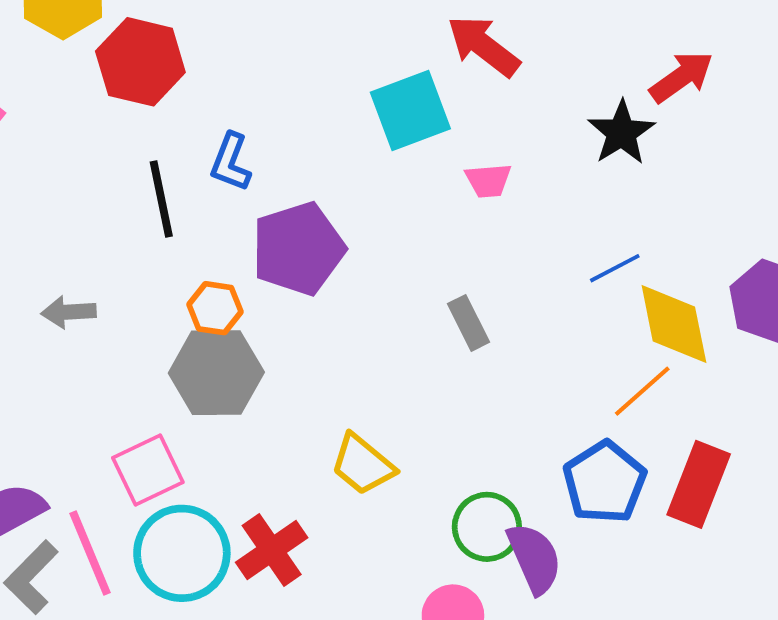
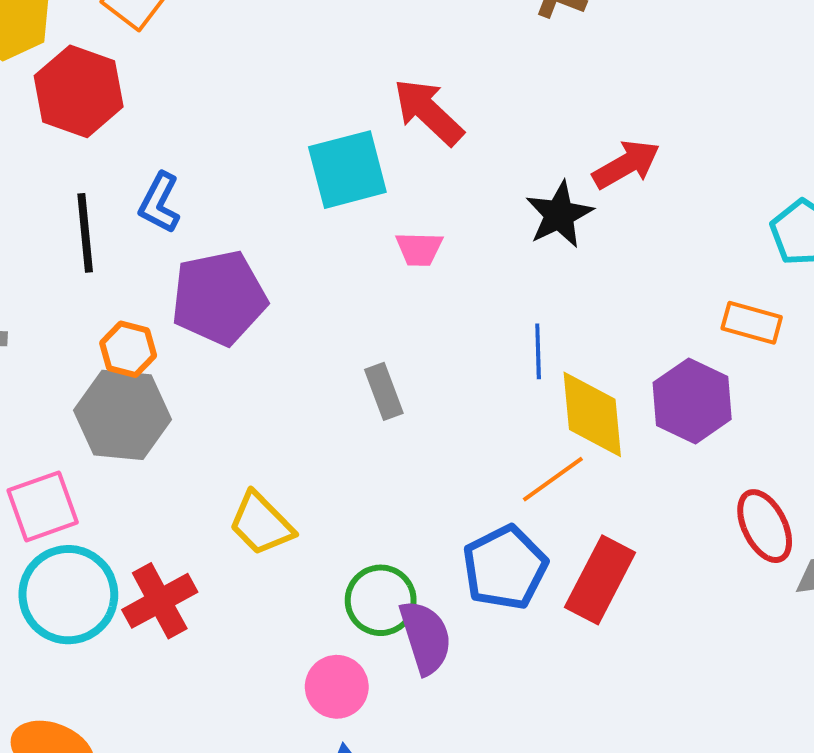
blue line: (615, 268) -> (538, 351), turned -70

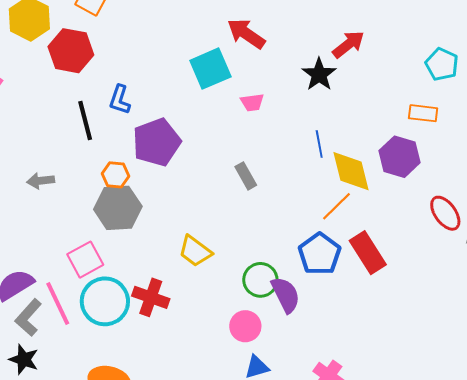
red rectangle: (600, 580) -> (368, 253), turned -51
red cross: (160, 601) -> (151, 297), turned -33

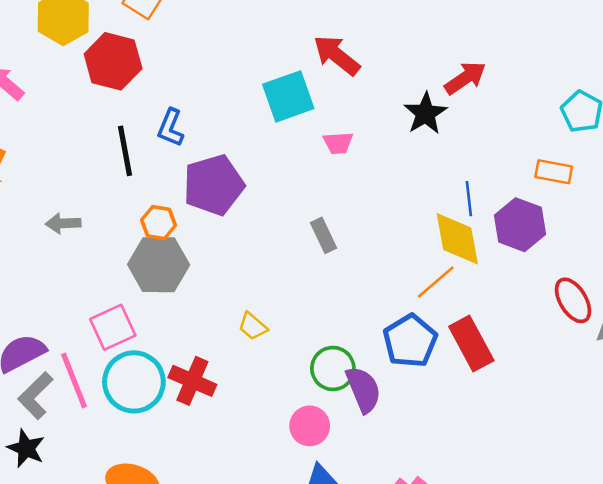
blue line: (319, 144) -> (469, 199), moved
yellow trapezoid: (195, 251) -> (253, 326), size x0.7

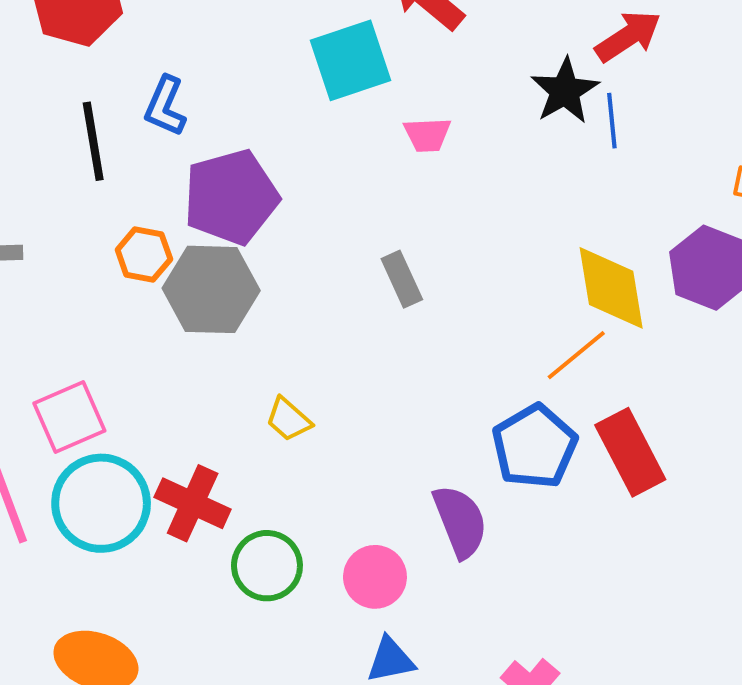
blue line: (469, 199) -> (612, 121), moved
gray hexagon: (159, 265) -> (211, 289), moved
green circle: (333, 368) -> (267, 566), moved

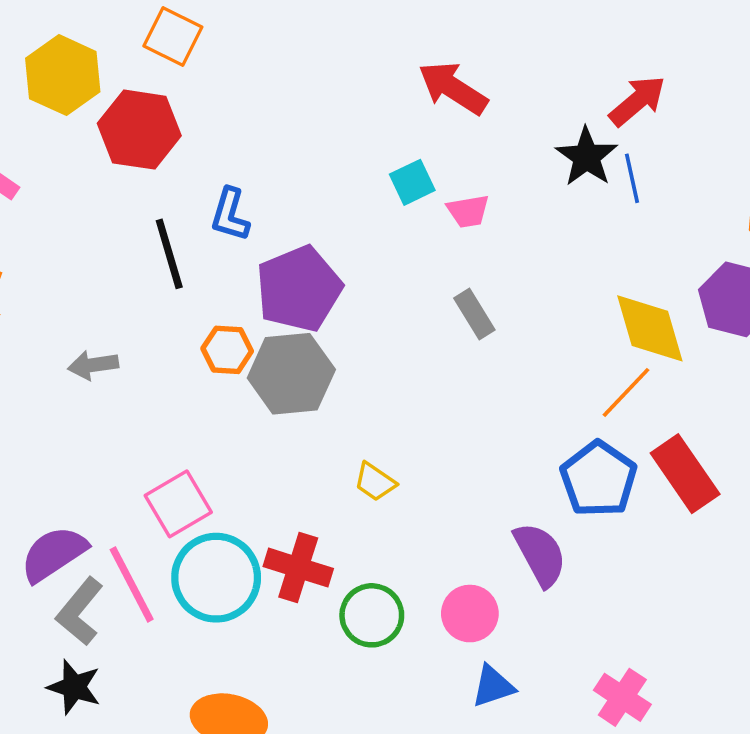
cyan square: (350, 60) -> (412, 182), moved, size x0.6
gray rectangle: (402, 279) -> (474, 314), moved

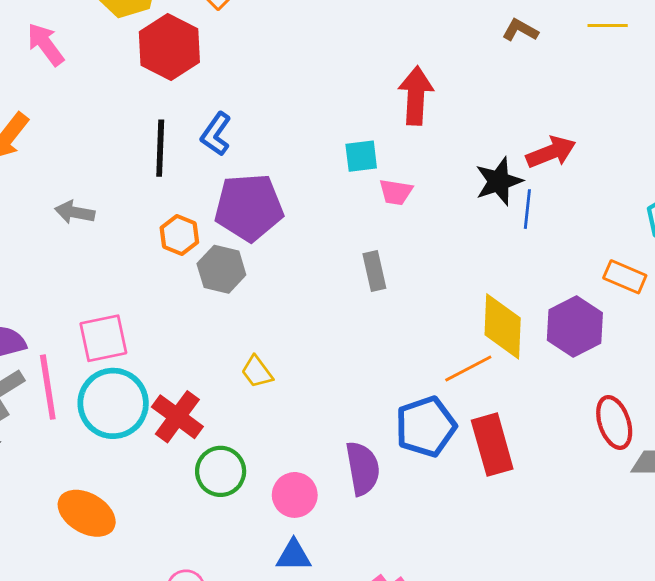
red arrow: (453, 88) -> (416, 96), turned 42
gray hexagon: (291, 374) -> (221, 269), size x0.7

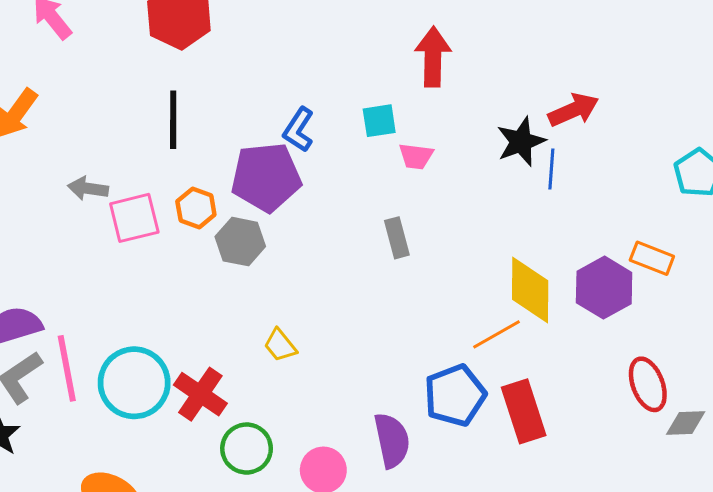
blue L-shape: (216, 134) -> (299, 130), moved
orange rectangle: (625, 277) -> (652, 258), moved
pink square: (103, 338) -> (134, 218), moved

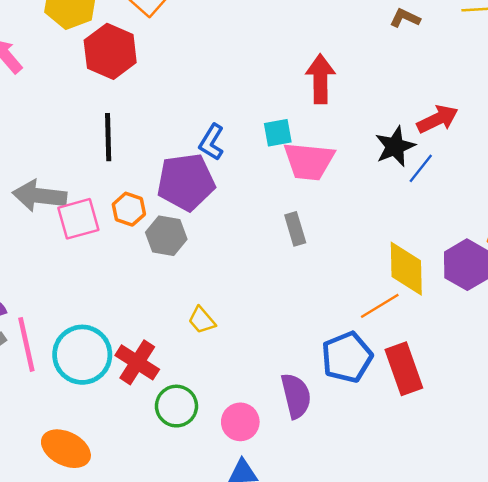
pink trapezoid: (416, 156) -> (309, 161), size x1.8
blue line: (551, 169) -> (421, 168), turned 36
gray arrow: (88, 188) -> (39, 196), size x1.6

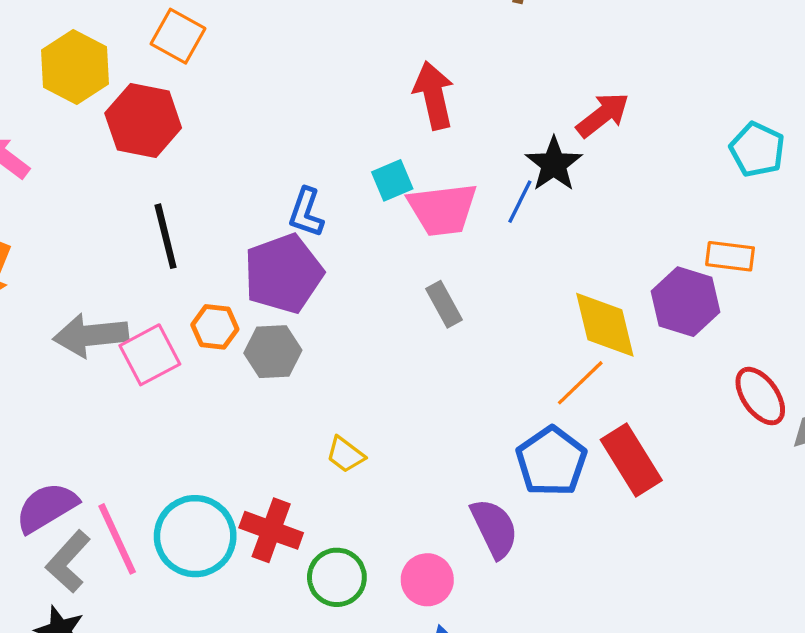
blue line: (421, 168) -> (520, 202), moved

